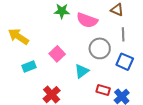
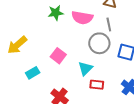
gray line: (123, 34) -> (109, 24), moved
yellow arrow: (18, 36) -> (17, 45), turned -65
red rectangle: (103, 90) -> (97, 85), moved

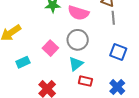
gray line: (109, 24) -> (113, 18), moved
gray circle: (99, 43) -> (78, 40), moved

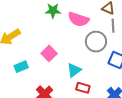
gray circle: (78, 40) -> (96, 42), moved

